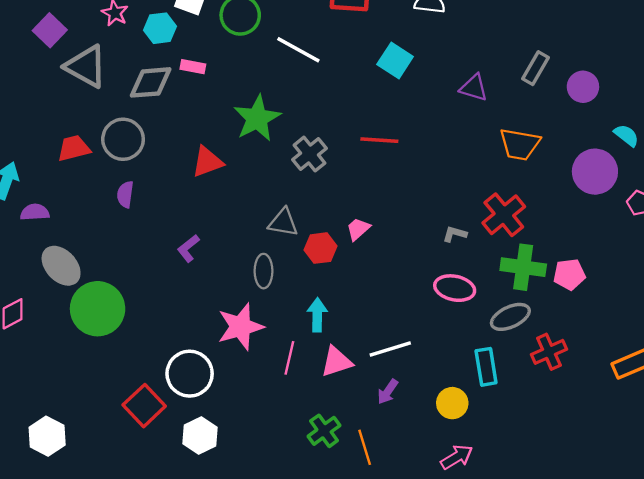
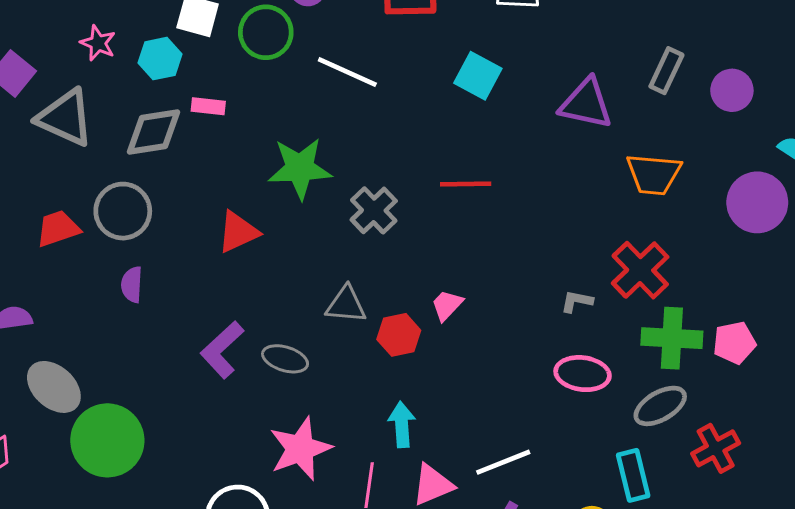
purple triangle: (474, 88) -> (586, 104), size x1.4
green star: (257, 118) -> (300, 168), turned 30
purple L-shape: (188, 248) -> (222, 350), size x1.5
gray ellipse: (263, 271) -> (285, 359), moved, turned -68

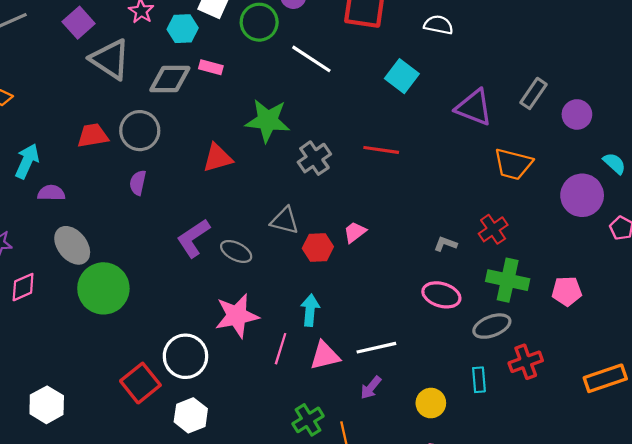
red cross: (640, 270) -> (493, 229), size x0.7
pink pentagon: (734, 343) -> (567, 291), moved
cyan rectangle: (633, 475) -> (479, 380), moved, size x0.7

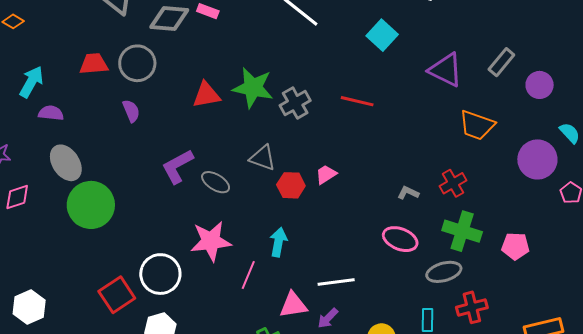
green star: (268, 121) -> (253, 88), moved
purple semicircle: (138, 183) -> (131, 111), turned 140
pink triangle: (325, 356) -> (293, 305), moved

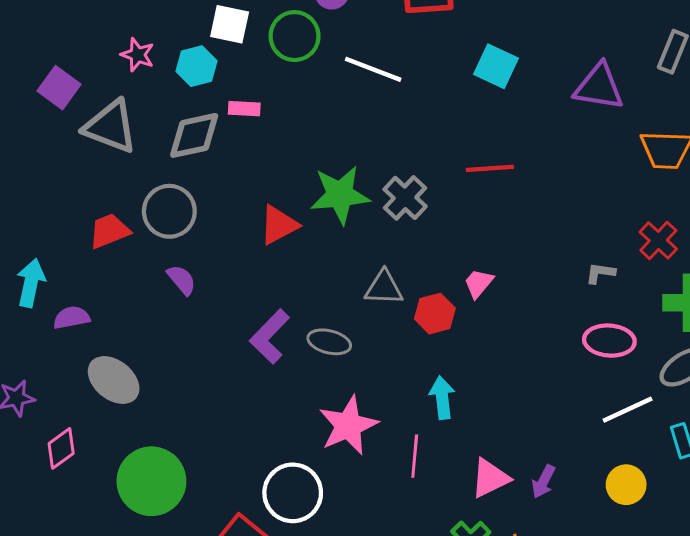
green circle: (91, 205) -> (151, 481), moved
white line: (336, 282) -> (628, 410), moved

